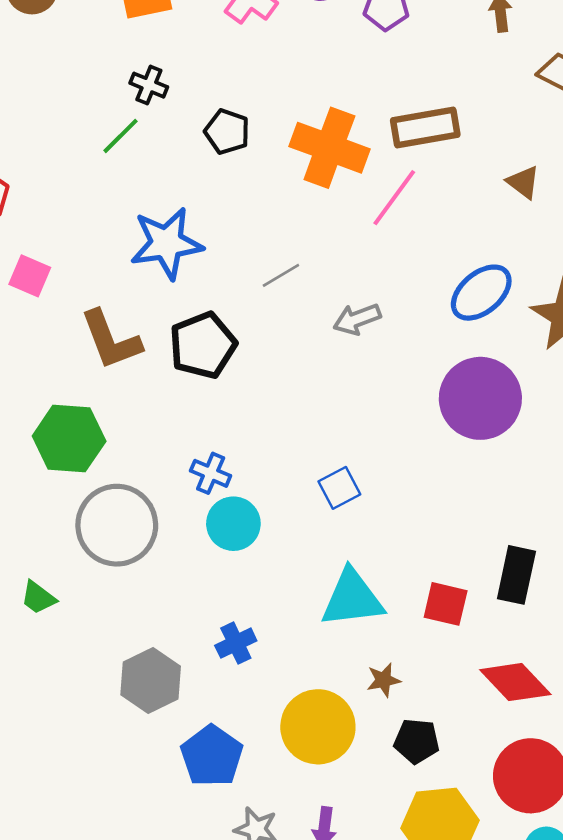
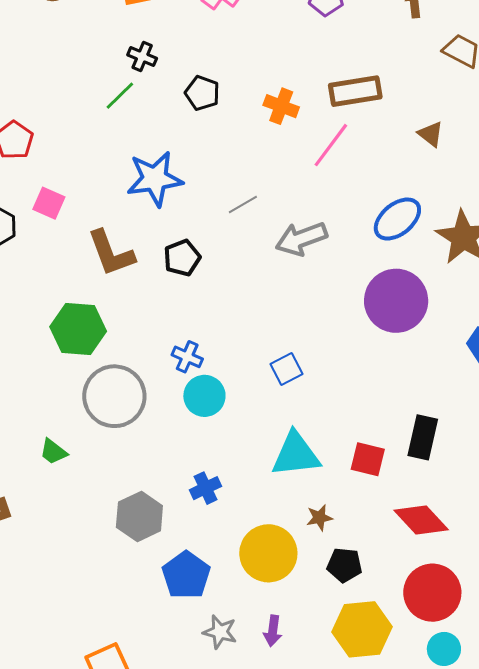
orange cross: (329, 148) -> (281, 106), size x0.6
gray arrow: (357, 319) -> (301, 239), size x1.4
black pentagon: (203, 345) -> (182, 258), size x0.7

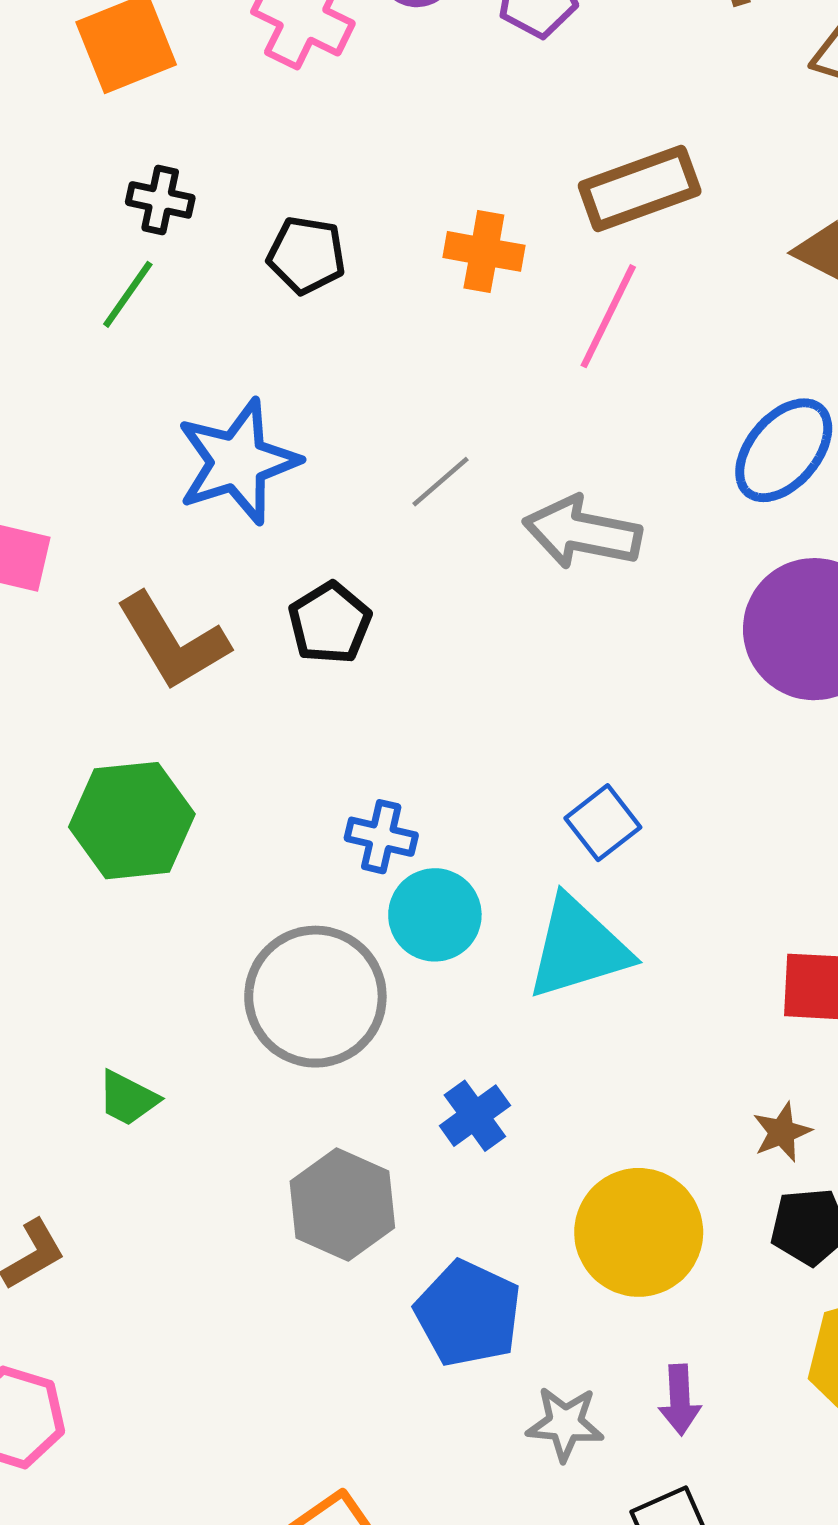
gray arrow: (301, 239) -> (582, 532), turned 42
gray circle: (114, 396) -> (315, 997), moved
cyan triangle: (296, 454) -> (578, 948), moved
brown star: (319, 518) -> (782, 1132), moved

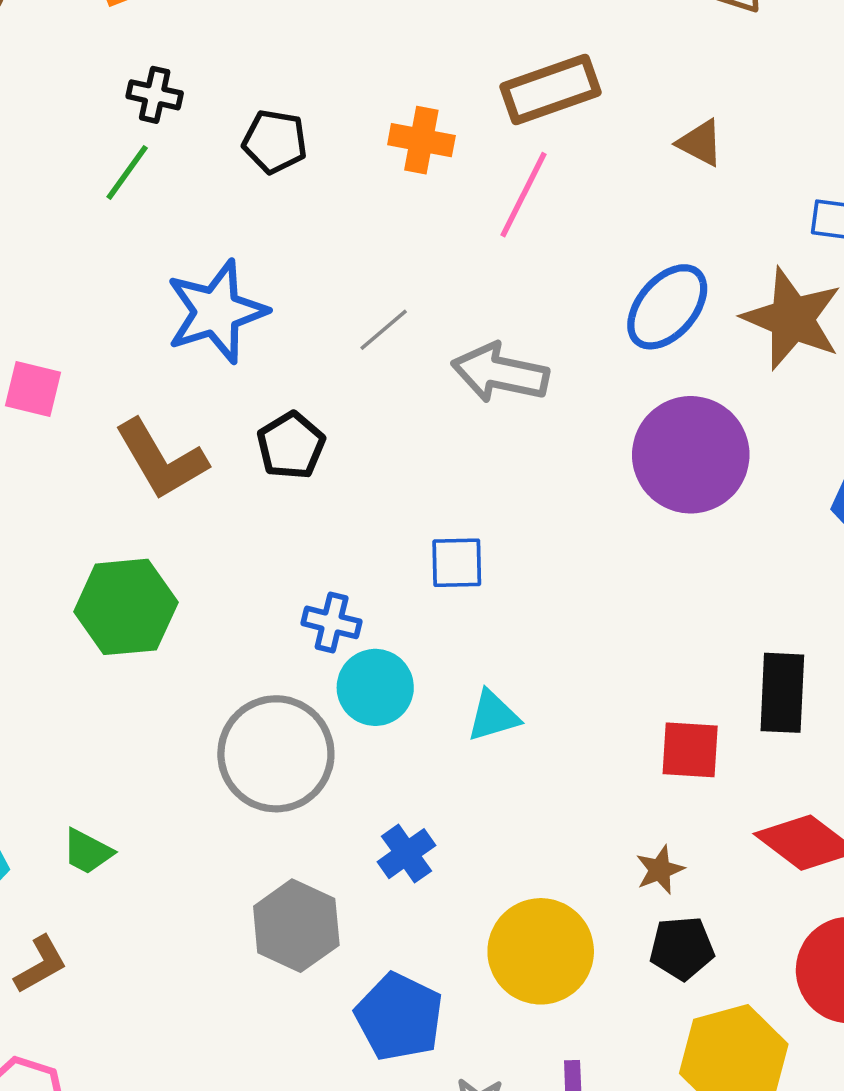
blue square: (603, 823) -> (457, 563), moved, turned 36
cyan triangle: (578, 948) -> (493, 716), size x0.6
green trapezoid: (128, 1098) -> (87, 852), moved

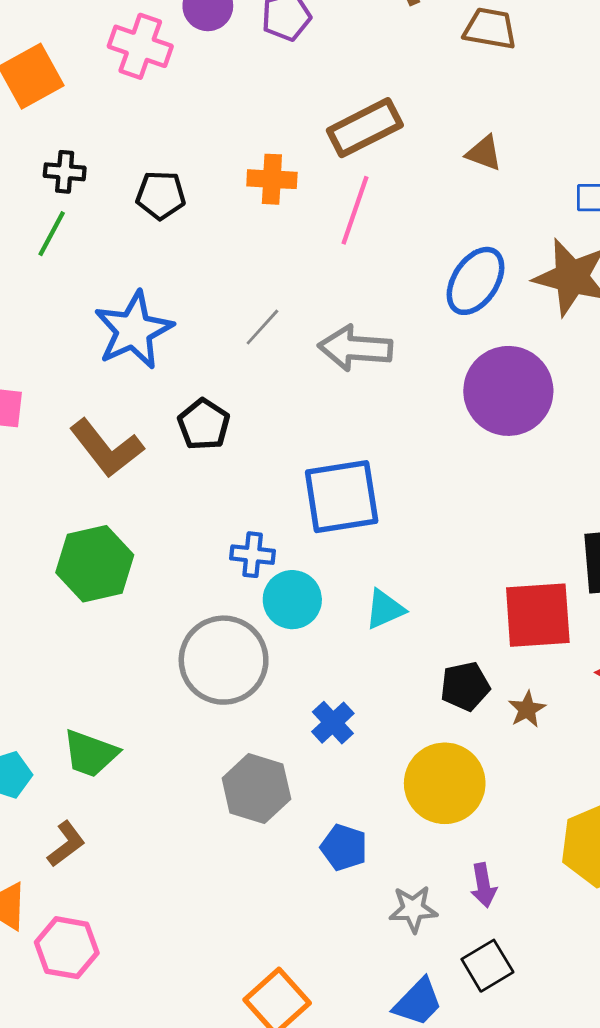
blue square: (457, 563) -> (342, 497), size x1.8
red square: (690, 750) -> (538, 615), size x1.5
green trapezoid: (87, 852) -> (90, 753), size x1.4
black pentagon: (682, 948) -> (465, 686), moved
blue pentagon: (399, 1017) -> (344, 847), size x0.7

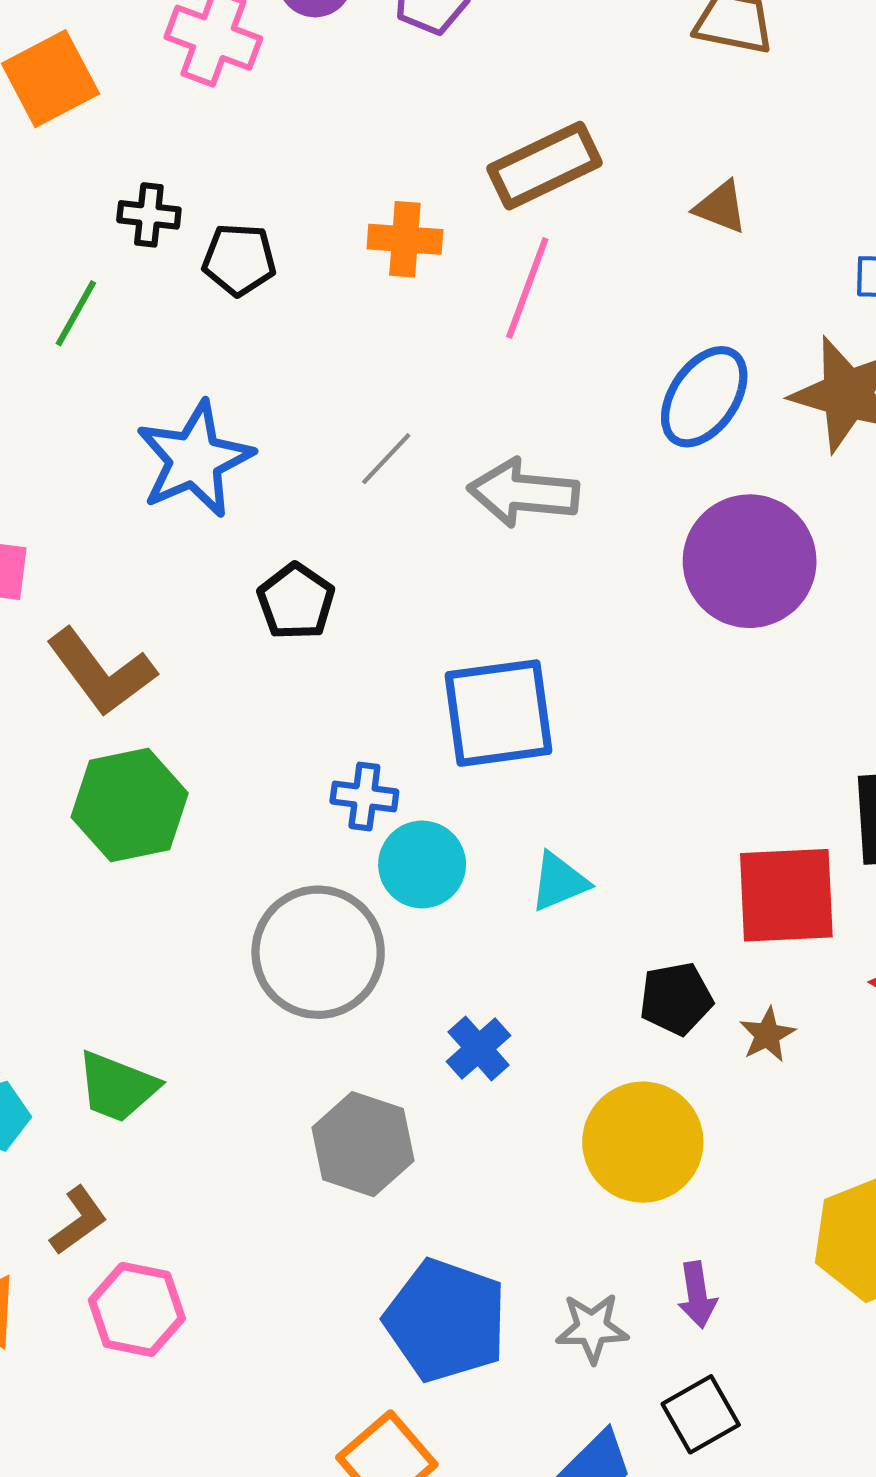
black cross: (65, 172) -> (149, 215), moved
brown L-shape: (107, 448) -> (101, 672), moved
blue pentagon: (344, 847) -> (446, 1320), moved, size x1.8
pink hexagon: (67, 948) -> (137, 1309), moved

